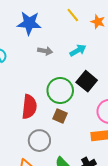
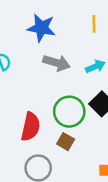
yellow line: (73, 15) -> (94, 24), turned 32
gray arrow: (45, 51) -> (57, 63), size x1.5

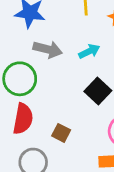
green circle: (69, 112) -> (20, 79), moved

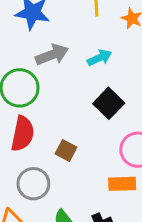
gray arrow: (48, 49) -> (52, 55), turned -36

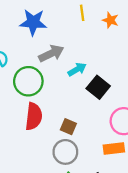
cyan arrow: (100, 58) -> (77, 69), moved
gray circle: (33, 184) -> (65, 152), moved

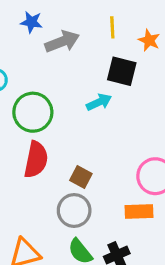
blue star: (33, 22) -> (31, 22), moved, size x0.6
gray arrow: (51, 53) -> (62, 42), moved
black square: (98, 87) -> (122, 71), moved, turned -30

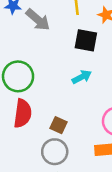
gray arrow: (62, 42) -> (38, 20), turned 65
cyan arrow: (99, 102) -> (82, 77), moved

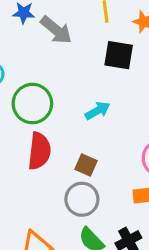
cyan arrow: (82, 77) -> (98, 111), moved

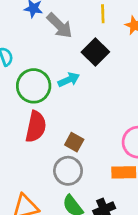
black square: (119, 55) -> (95, 52), moved, turned 30
cyan arrow: (98, 111) -> (69, 80), moved

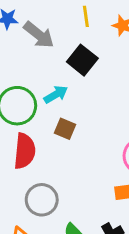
brown square: (74, 142) -> (65, 129), moved
gray circle: (68, 171) -> (42, 200), moved

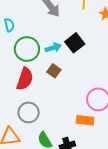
black square: (82, 60) -> (75, 43), moved

